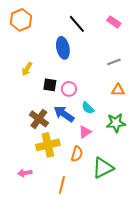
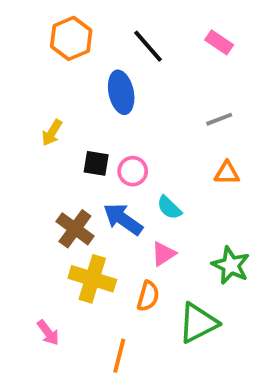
orange hexagon: (21, 20) -> (71, 38), moved
green star: (116, 123) -> (231, 265), moved, turned 30
yellow cross: (48, 145) -> (92, 279), turned 30
pink arrow: (25, 173) -> (48, 333), turned -120

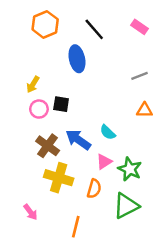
pink circle: (133, 171) -> (39, 109), moved
green star: (231, 265) -> (130, 169), moved

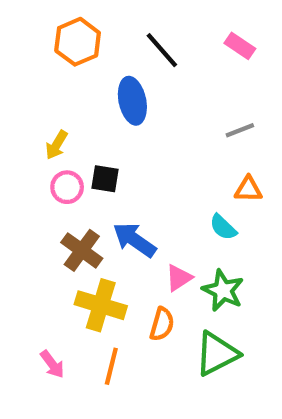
cyan semicircle: (108, 132) -> (223, 227), moved
orange line: (76, 227) -> (111, 366), moved

